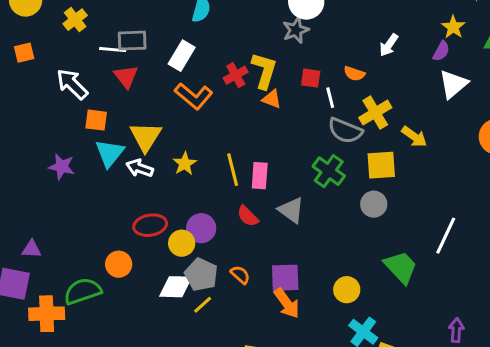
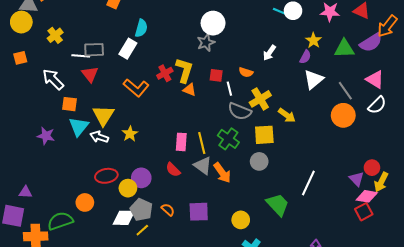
white rectangle: (182, 56) -> (128, 49), moved
yellow line: (233, 170) -> (202, 143), moved
orange arrow: (287, 303) -> (222, 173), moved

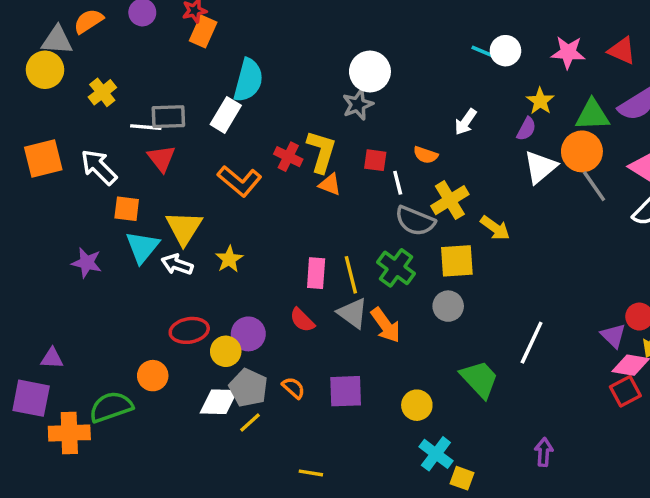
cyan semicircle: (141, 28) -> (248, 80), size x1.4
orange square: (20, 58) -> (43, 158), moved, size x1.6
red cross: (165, 73) -> (288, 157), turned -35
orange circle: (343, 115) -> (582, 151), moved

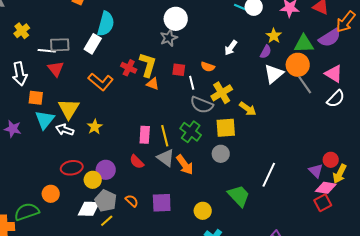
white arrow: (99, 167) -> (20, 74), turned -145

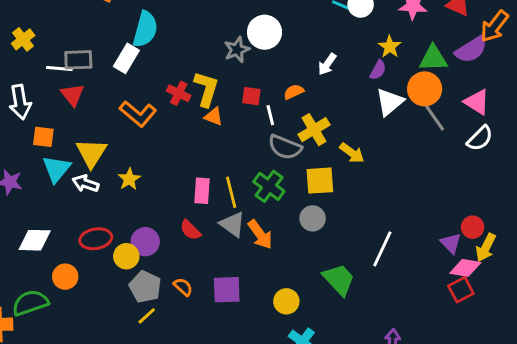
white circle: (176, 19) -> (265, 32), moved
orange semicircle: (208, 67) -> (294, 92), turned 136
white diamond: (89, 209) -> (35, 240), moved

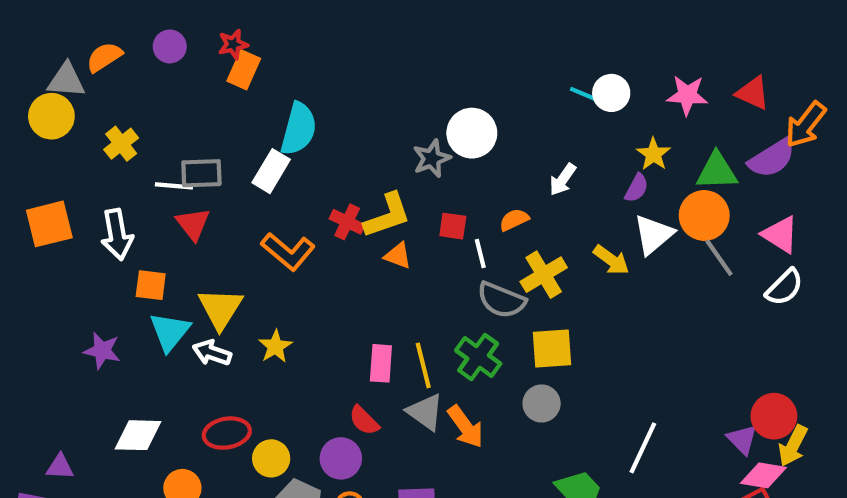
yellow L-shape: (206, 89) -> (387, 215), turned 54
yellow arrow: (352, 153) -> (611, 260), moved
red circle: (473, 227) -> (774, 416), size x1.4
purple circle: (145, 242) -> (341, 458), moved

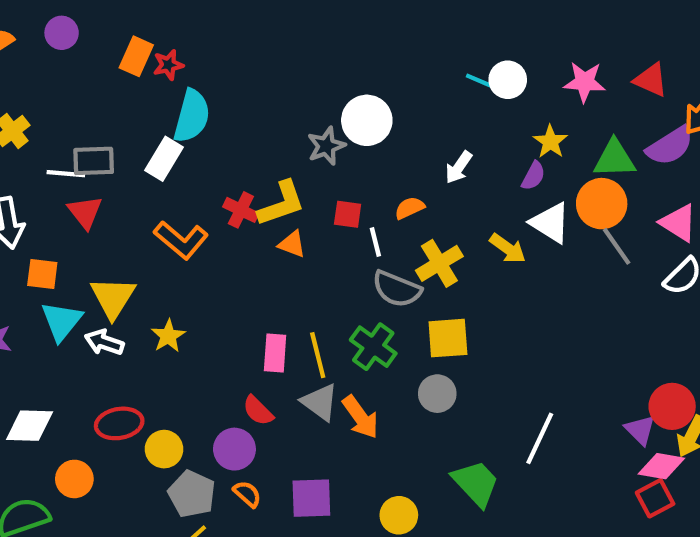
red star: (233, 44) -> (168, 65), moved
white triangle: (653, 234) -> (550, 223), turned -48

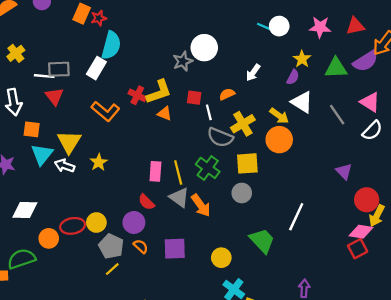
red triangle: (651, 80) -> (355, 26), turned -36
orange circle: (602, 204) -> (279, 140), moved
red ellipse: (119, 423) -> (73, 226), moved
purple triangle: (640, 430) -> (344, 171), moved

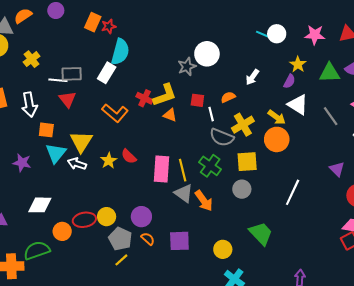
pink rectangle: (155, 171) -> (161, 169), size x1.4
red semicircle: (146, 202) -> (129, 156), moved
white line: (296, 217) -> (293, 192), moved

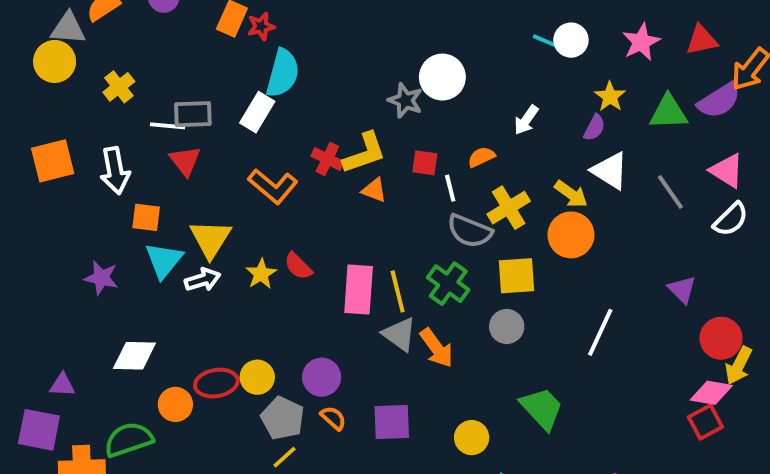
pink star: (315, 35) -> (641, 42), turned -30
gray star: (187, 67) -> (405, 100), turned -30
white arrow: (77, 164) -> (203, 280), turned 144

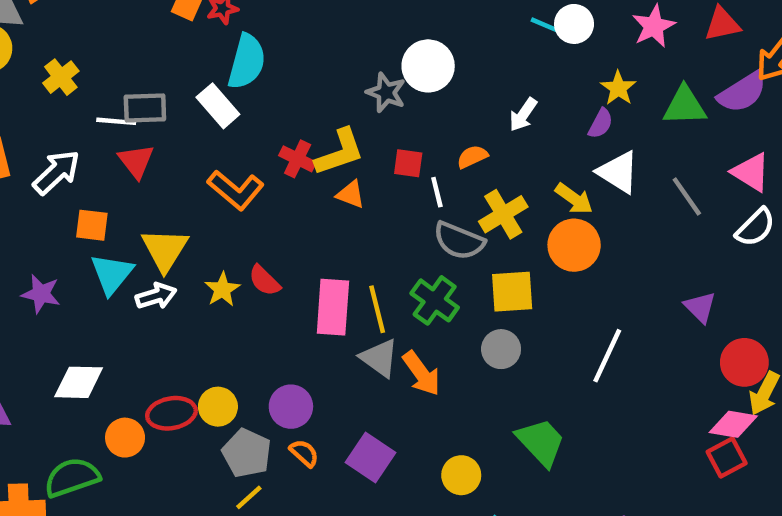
white rectangle: (257, 112) -> (218, 106), turned -72
white arrow: (115, 171) -> (56, 172), turned -123
purple square: (392, 422) -> (371, 457), turned 36

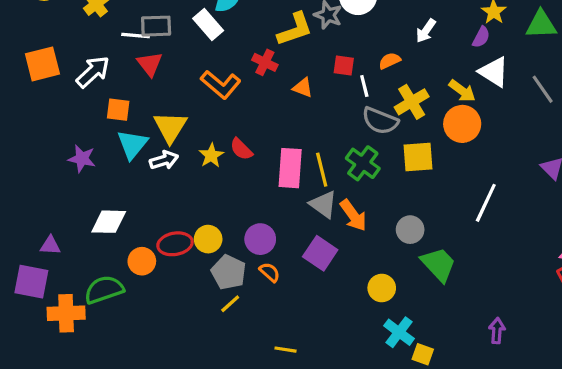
yellow L-shape: (340, 152) -> (295, 29), moved
gray circle: (501, 349) -> (410, 230), moved
purple square: (371, 457) -> (320, 253), moved

